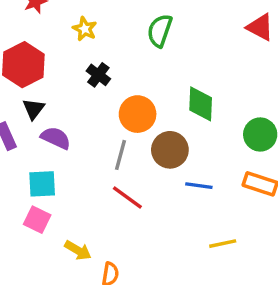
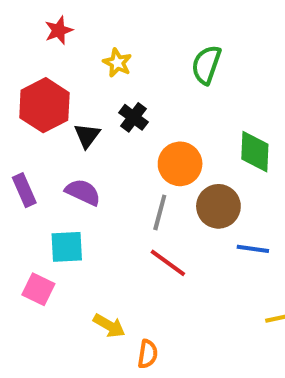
black triangle: (34, 109) -> (87, 136), moved
pink square: (37, 220) -> (38, 289), moved

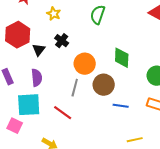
purple semicircle: (83, 192) -> (37, 78), turned 60
cyan square: (67, 247) -> (29, 105), size x1.4
red line: (168, 263) -> (63, 113), moved

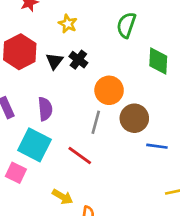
black triangle: (39, 50) -> (54, 61), moved
green diamond: (122, 58) -> (158, 61), moved
cyan square: (29, 105) -> (34, 145), turned 30

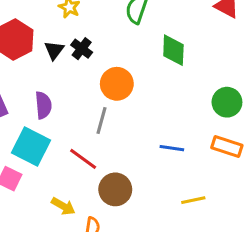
brown circle: (134, 118) -> (115, 189), moved

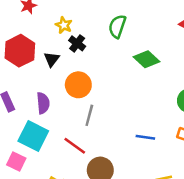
black cross: (82, 49) -> (77, 43), moved
green diamond: (173, 50) -> (147, 59), turned -50
orange circle: (117, 84) -> (78, 85), moved

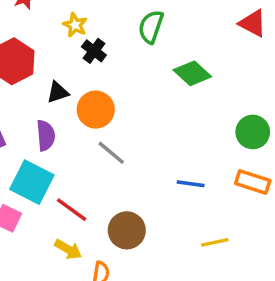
black triangle: (52, 59) -> (58, 92), moved, turned 35
gray line: (89, 115) -> (111, 153), turned -65
red line: (75, 146) -> (72, 210), moved

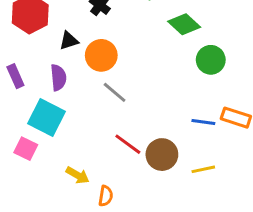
green circle: (253, 132) -> (211, 60), moved
blue line: (191, 184) -> (203, 122), moved
red line: (72, 210) -> (128, 144), moved
brown circle: (127, 230) -> (162, 155), moved

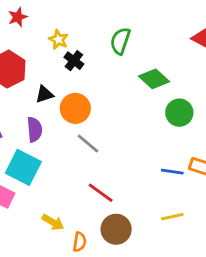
brown circle: (162, 155) -> (116, 229), moved

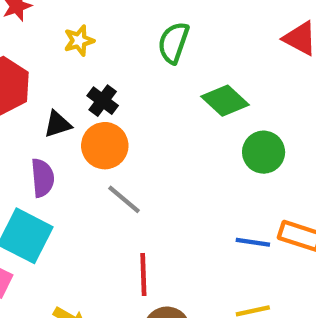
yellow star: (58, 40) -> (79, 41), turned 30
black cross: (74, 61) -> (103, 101), moved
red line: (101, 193) -> (143, 274), turned 52

